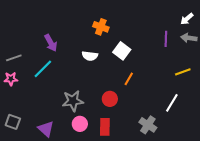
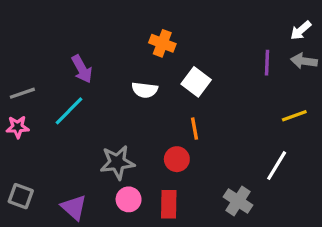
orange line: (129, 79) -> (195, 129), moved, turned -40

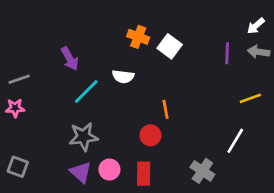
white square: (196, 82) -> (170, 46), moved
cyan line: (69, 111) -> (86, 92), moved
gray star: (117, 162) -> (83, 137), moved
purple triangle: (74, 207) -> (81, 172), moved

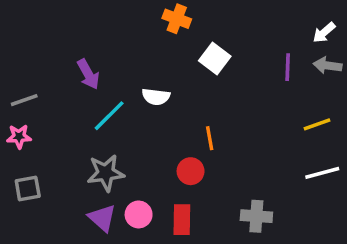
orange cross: (138, 37) -> (177, 19), moved
white line: (235, 141) -> (322, 173), moved, turned 44
gray square: (18, 167) -> (28, 188), moved, turned -30
gray cross: (202, 171) -> (256, 216), turned -30

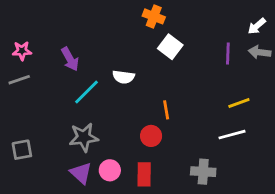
orange cross: (177, 19) -> (154, 16), moved
yellow line: (317, 124) -> (239, 103), moved
pink star: (19, 137) -> (22, 51), moved
white line: (322, 173) -> (232, 135), moved

